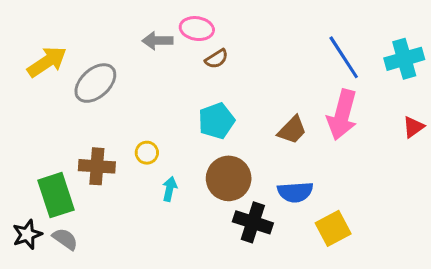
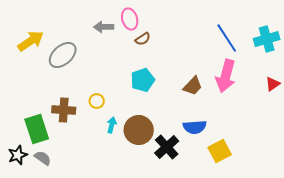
pink ellipse: (197, 29) -> (130, 19), turned 65
brown circle: (229, 178) -> (139, 130), moved
black cross: (253, 222) -> (167, 147), turned 30

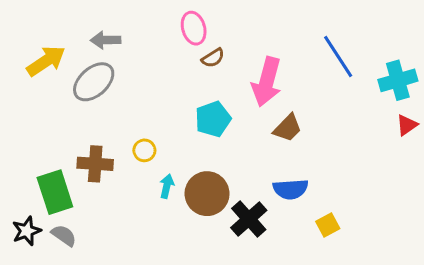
gray arrow: (104, 27) -> (106, 40), moved
cyan cross: (267, 39) -> (398, 80), moved
pink arrow: (226, 76) -> (267, 82), moved
yellow square: (220, 151) -> (328, 225), size x0.7

